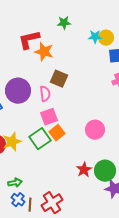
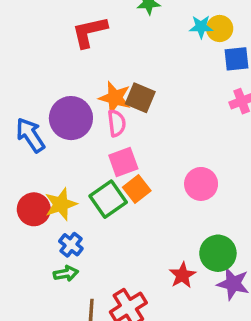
orange star: (44, 52) -> (115, 98), moved
red star: (84, 170) -> (182, 275), moved
blue cross: (18, 200) -> (71, 245), moved

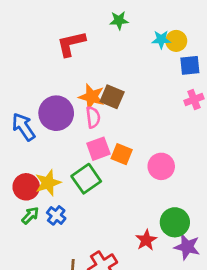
orange square: (137, 189) -> (122, 154), moved, turned -30
green arrow: (66, 274) -> (30, 215), moved, turned -36

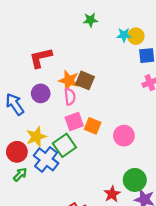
red L-shape: (71, 44) -> (41, 58), moved
purple circle: (56, 113) -> (41, 93), size x0.7
yellow star: (48, 183) -> (36, 137), moved
blue cross: (56, 215) -> (46, 159), moved, size x1.6

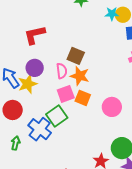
orange star: (69, 80) -> (80, 76), moved
yellow star: (36, 137) -> (28, 84), moved
red circle: (17, 152) -> (13, 110), moved
green arrow: (20, 175) -> (16, 143), turned -32

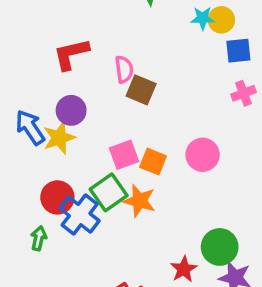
pink semicircle: (62, 71) -> (124, 69), moved
orange star: (80, 76) -> (139, 201), moved
pink circle: (112, 107) -> (203, 155), moved
red circle: (13, 110) -> (57, 197), moved

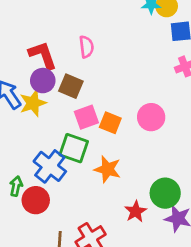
red L-shape: (71, 54) -> (43, 55), moved, turned 84
brown square: (141, 90) -> (71, 86), moved
green square: (109, 192) -> (74, 148), turned -36
red circle: (57, 197) -> (36, 200), moved
orange star: (139, 201) -> (107, 169), moved

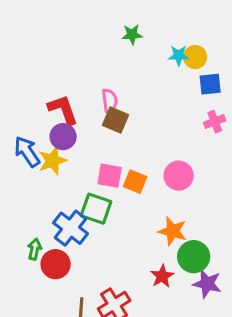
brown square: (71, 86) -> (116, 120), moved
pink square: (86, 117) -> (110, 176), turned 30
orange star: (107, 169) -> (173, 231), moved

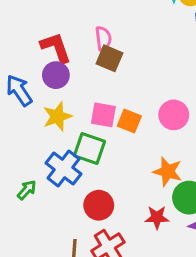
yellow star: (53, 161) -> (57, 116), moved
green arrow: (35, 249) -> (27, 190), turned 30
red circle: (56, 264) -> (99, 205), moved
red star: (162, 276) -> (157, 217), turned 30

